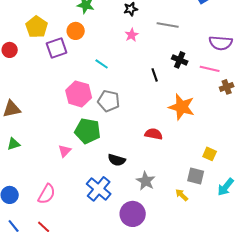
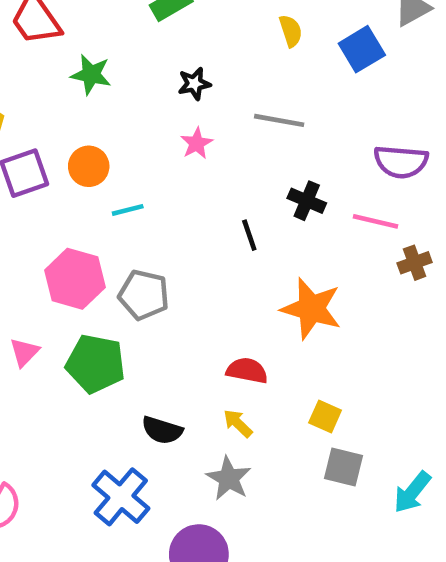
orange circle: (76, 31) -> (89, 166), moved
cyan line: (102, 64) -> (128, 210), turned -48
pink triangle: (65, 151) -> (24, 352), moved
yellow square: (210, 154) -> (325, 416), moved
yellow arrow: (182, 195) -> (238, 423), moved

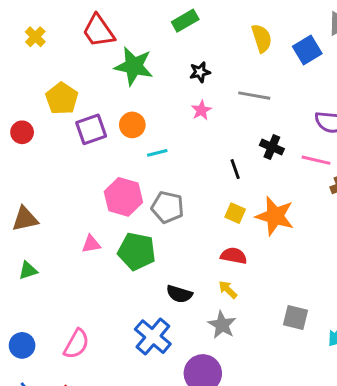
yellow semicircle: (291, 31) -> (262, 38), size x1.4
green star: (91, 74) -> (134, 66), size x1.5
pink triangle: (24, 352) -> (91, 244), turned 36
yellow square: (325, 416) -> (235, 213), moved

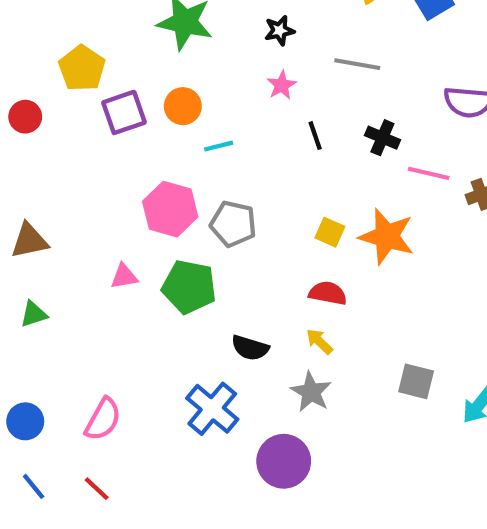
pink line: (316, 160) -> (429, 173), moved
black line: (235, 169) -> (315, 136), moved

